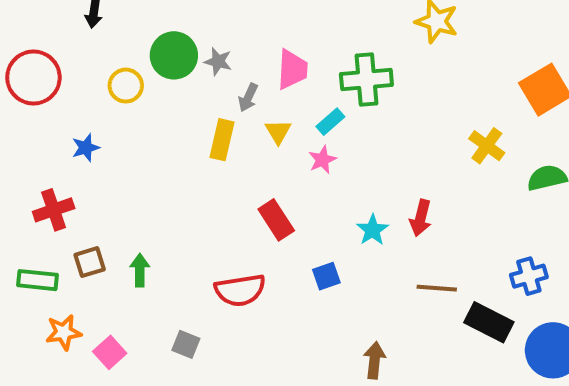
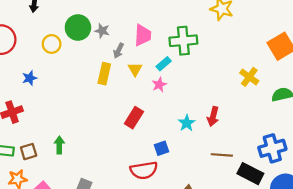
red rectangle: (276, 220) -> (134, 118), turned 65
brown square: (90, 262) -> (29, 152), moved
blue cross: (529, 276) -> (272, 148), size x1.4
red semicircle: (240, 290) -> (144, 170), moved

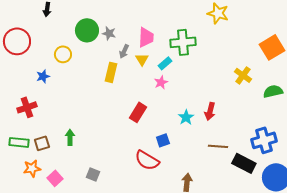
yellow circle: (52, 44) -> (63, 54), moved
yellow triangle: (135, 69) -> (142, 59), moved
red semicircle: (144, 170) -> (147, 160), turned 40

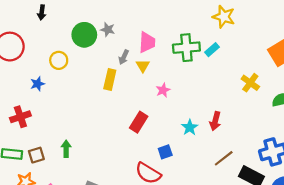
gray star: (109, 33) -> (108, 29), moved
cyan rectangle: (165, 63) -> (212, 50), moved
brown line: (218, 146) -> (224, 158), turned -42

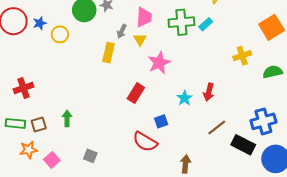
yellow cross: (250, 83) -> (242, 56), turned 36
blue star: (37, 84) -> (40, 23), moved
pink star: (163, 90) -> (159, 63), size x1.6

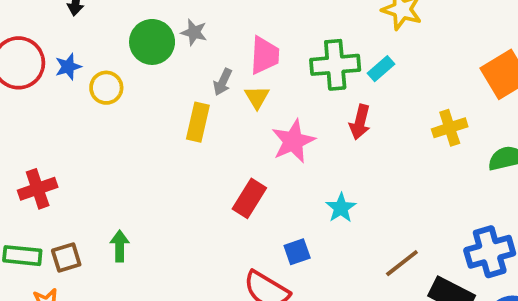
red arrow: (209, 92) -> (360, 122), moved

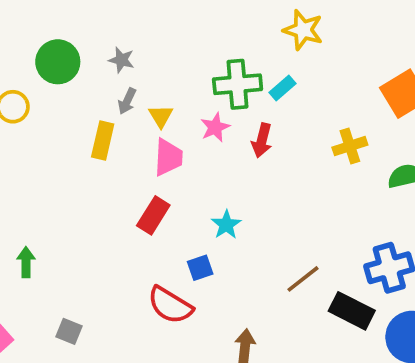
gray star: (194, 32) -> (121, 60), moved
pink trapezoid: (265, 55) -> (168, 157), moved
pink star: (293, 141) -> (215, 127), moved, size x0.7
cyan star: (341, 208) -> (226, 225), moved

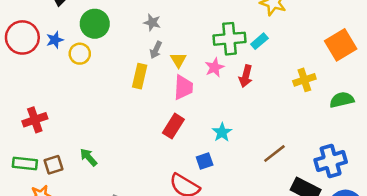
green circle: (58, 62) -> (95, 24), moved
green arrow: (26, 262) -> (88, 157), turned -42
brown line: (303, 279) -> (274, 154), moved

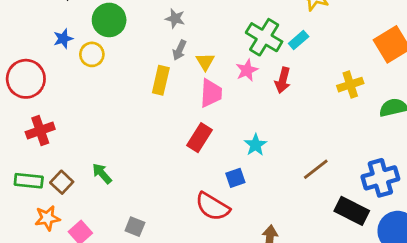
red circle: (22, 37) -> (26, 79), moved
green cross: (230, 39) -> (264, 37), turned 36
brown square: (54, 165) -> (62, 182), turned -30

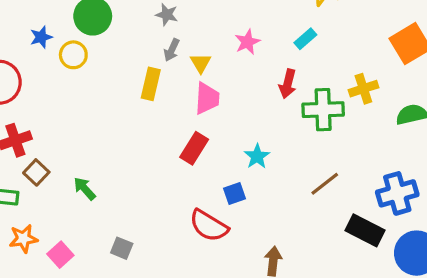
green cross: (264, 37) -> (323, 110), moved, turned -33
pink star: (247, 70) -> (247, 42), moved
brown square: (62, 182) -> (36, 172), moved

